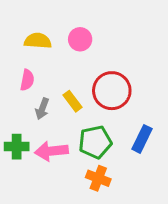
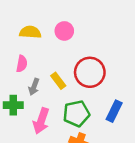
green cross: (17, 147) -> (13, 105), moved
pink arrow: (51, 151) -> (41, 121), turned -65

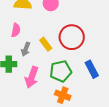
blue rectangle: (114, 111) -> (92, 69), turned -54

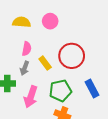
pink semicircle: (16, 30) -> (27, 49), moved

